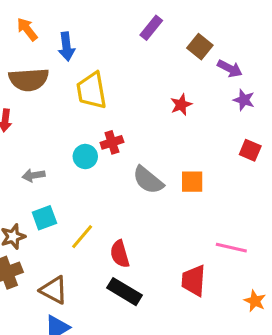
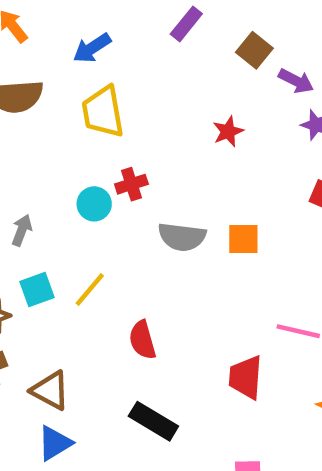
blue arrow: (66, 47) -> (92, 48), moved, turned 64
gray arrow: (33, 175) -> (22, 230), turned 120
gray semicircle: (148, 180) -> (182, 237), turned -32
yellow line: (82, 237) -> (90, 289), moved
black rectangle: (125, 292) -> (153, 421), moved

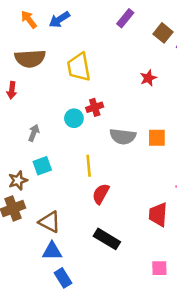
blue arrow: (92, 48) -> (59, 19), moved
yellow line: (90, 289) -> (89, 166), moved, turned -45
red semicircle: (142, 340) -> (101, 194), turned 45
blue triangle: (55, 443) -> (52, 251), turned 30

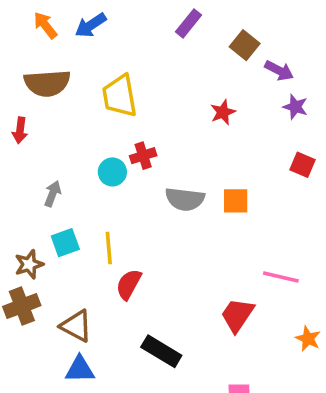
yellow line: (89, 166) -> (109, 248), moved
red semicircle: (101, 194) -> (129, 284), moved
red trapezoid: (158, 215) -> (237, 315), turned 30

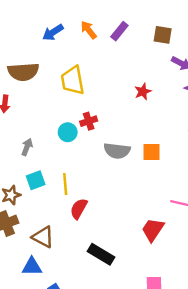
orange arrow: (45, 25) -> (89, 30), moved
brown square: (245, 45) -> (163, 35), moved, turned -30
blue triangle: (80, 369) -> (32, 267), moved

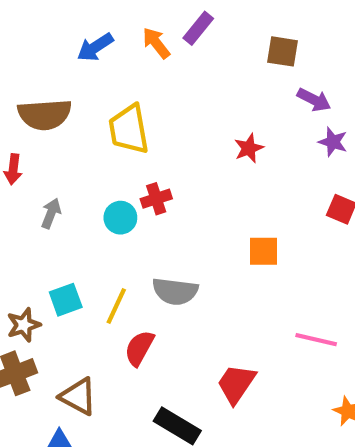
purple rectangle: (119, 31) -> (198, 28), moved
gray arrow: (27, 147) -> (51, 213), moved
gray semicircle: (117, 151) -> (175, 291), moved
yellow line: (65, 184) -> (116, 306), turned 30
red trapezoid: (153, 230) -> (236, 384), moved

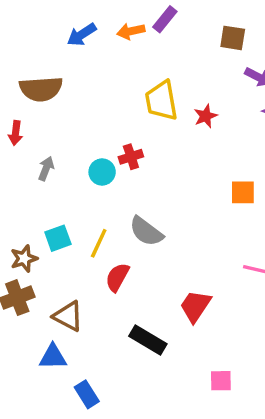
orange arrow: (156, 43) -> (131, 31), turned -64
yellow trapezoid: (129, 129) -> (161, 101), moved
orange square: (263, 251) -> (243, 192), moved
gray semicircle: (175, 291) -> (146, 231), turned 30

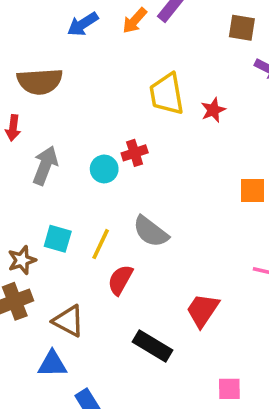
orange arrow: (131, 31) -> (135, 21), turned -36
gray arrow: (46, 169) -> (45, 165), size x1.5
cyan square: (58, 238) -> (58, 239), turned 36

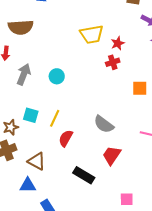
yellow trapezoid: (167, 94) -> (92, 34), turned -90
red cross: (135, 153) -> (113, 62), moved
gray semicircle: (151, 232) -> (104, 124), moved

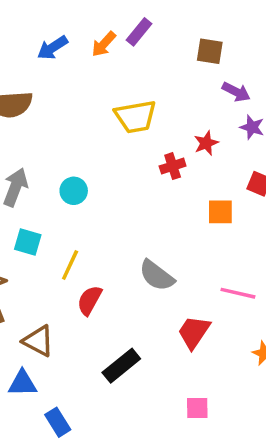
red star: (118, 43) -> (206, 143), moved
cyan square: (31, 115) -> (28, 242), moved
red trapezoid: (112, 155) -> (194, 332), moved
black rectangle: (84, 175) -> (121, 366), turned -70

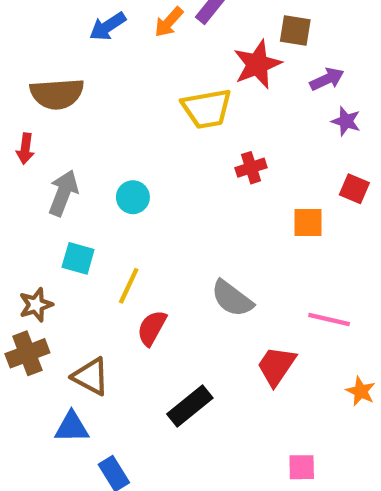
purple arrow: (236, 92) -> (327, 79), turned -52
red star: (206, 143) -> (257, 64), moved, size x1.6
pink square: (197, 408) -> (302, 467), moved

